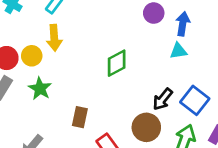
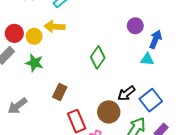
yellow arrow: (54, 38) -> (55, 27), turned 84
green diamond: (117, 63) -> (98, 57), turned -40
green star: (40, 89) -> (34, 63), turned -30

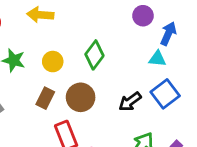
yellow circle: (34, 36) -> (53, 62), moved
blue square: (151, 100) -> (165, 94), moved
brown circle: (109, 112) -> (81, 97), moved

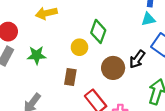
yellow circle: (53, 62) -> (79, 47), moved
brown circle: (81, 97) -> (113, 68), moved

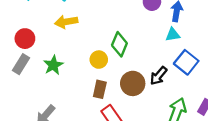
green star: (37, 55) -> (53, 65), turned -30
brown rectangle: (70, 77) -> (100, 89), moved

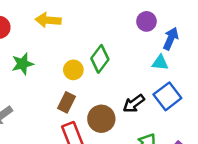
brown circle: (133, 83) -> (101, 119), moved

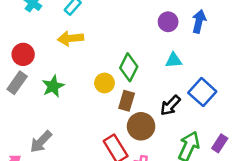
blue arrow: (171, 39) -> (199, 21), moved
cyan triangle: (160, 63) -> (174, 60), moved
brown rectangle: (67, 102) -> (127, 101), moved

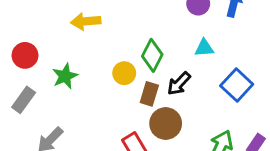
red circle: (23, 54) -> (25, 55), moved
gray rectangle: (17, 83) -> (24, 100), moved
black arrow: (170, 105) -> (179, 84), moved

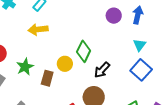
cyan triangle: (204, 48) -> (139, 45), moved, turned -48
brown rectangle: (149, 94) -> (47, 78), moved

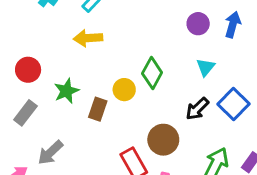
cyan triangle: (139, 45) -> (206, 67), moved
black arrow: (102, 70) -> (197, 109), moved

